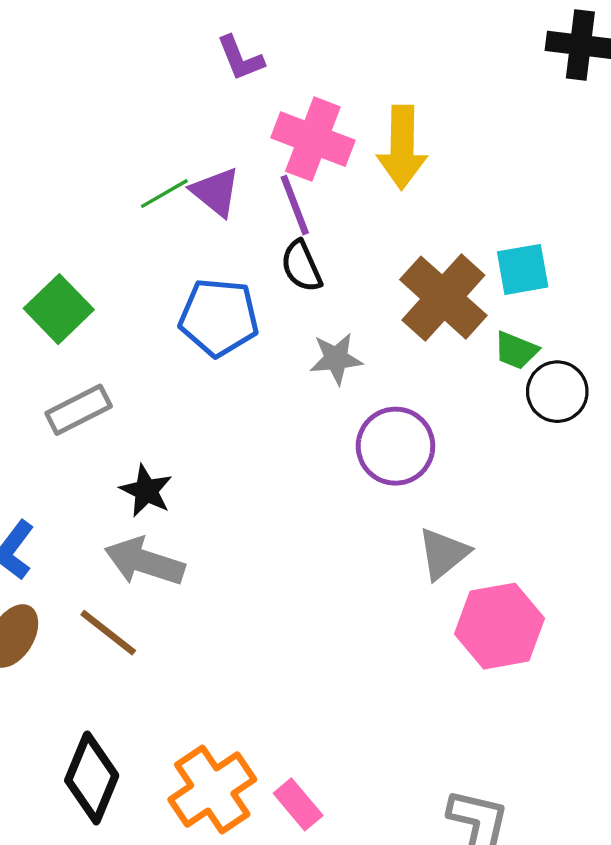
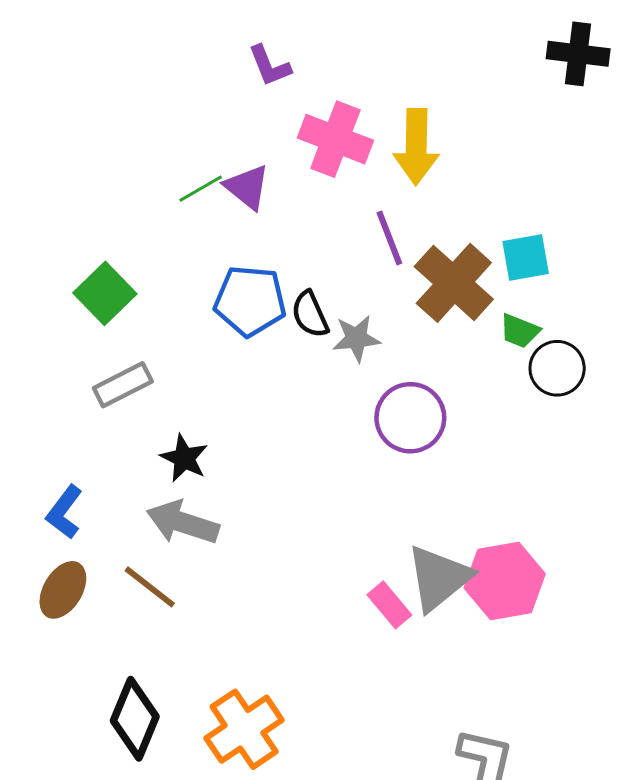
purple line: (295, 205) -> (389, 238), moved
black semicircle: (301, 266) -> (310, 314), moved
gray triangle: (443, 553) -> (439, 578), moved, size x1.4
pink rectangle: (298, 804) -> (389, 605), moved

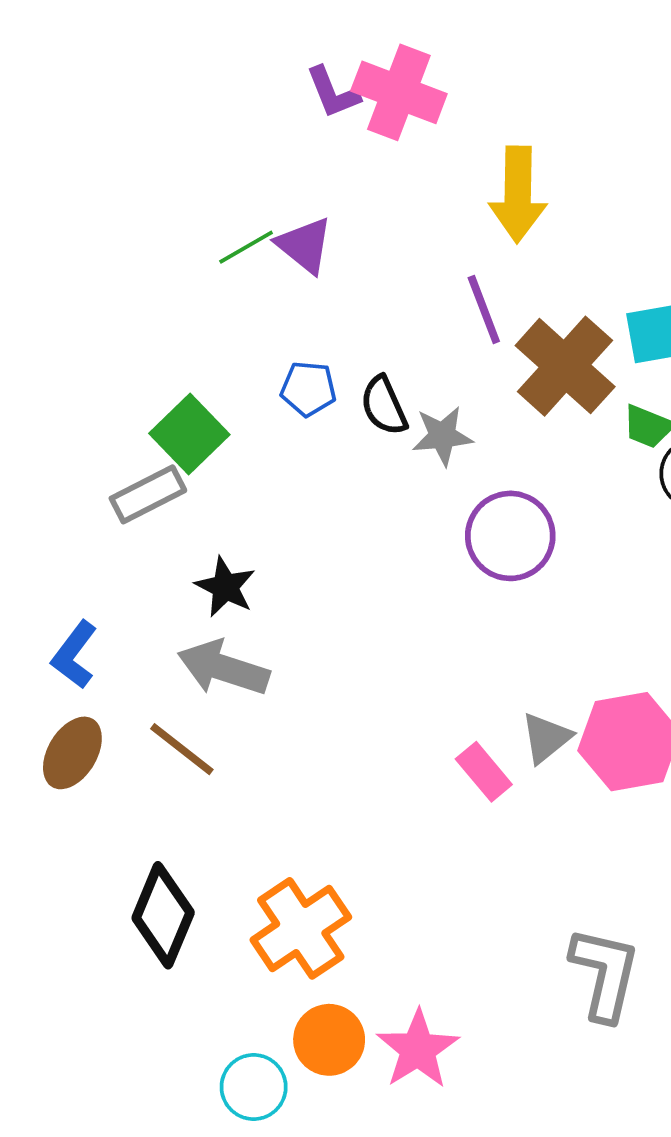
pink cross: (335, 139) -> (399, 92), moved
green square: (105, 293) -> (189, 434), moved
blue pentagon: (250, 301) -> (308, 389), size x0.6
gray triangle: (439, 578) -> (546, 738), size x0.6

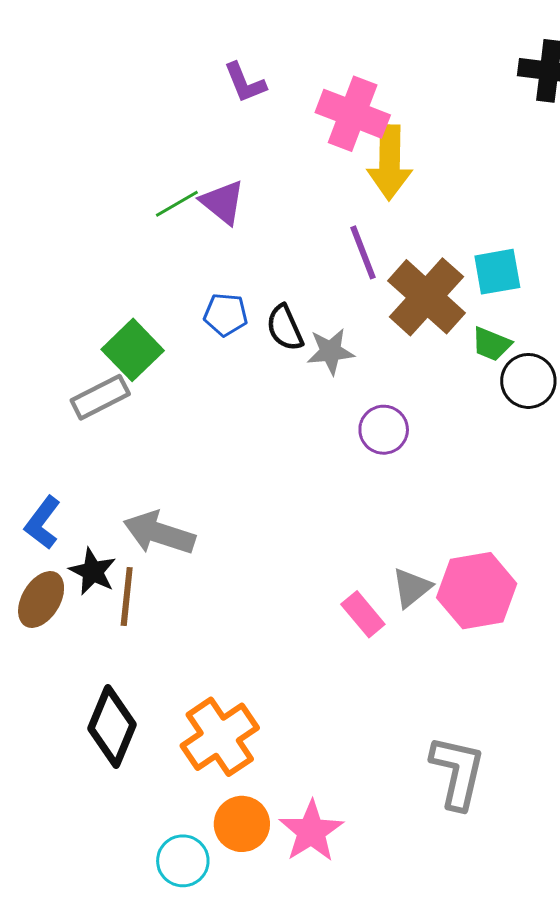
pink cross: (399, 92) -> (353, 114), moved
purple circle: (510, 536) -> (384, 430), size x0.7
black star: (225, 587) -> (93, 571), moved
brown line: (182, 749) -> (127, 597), turned 58

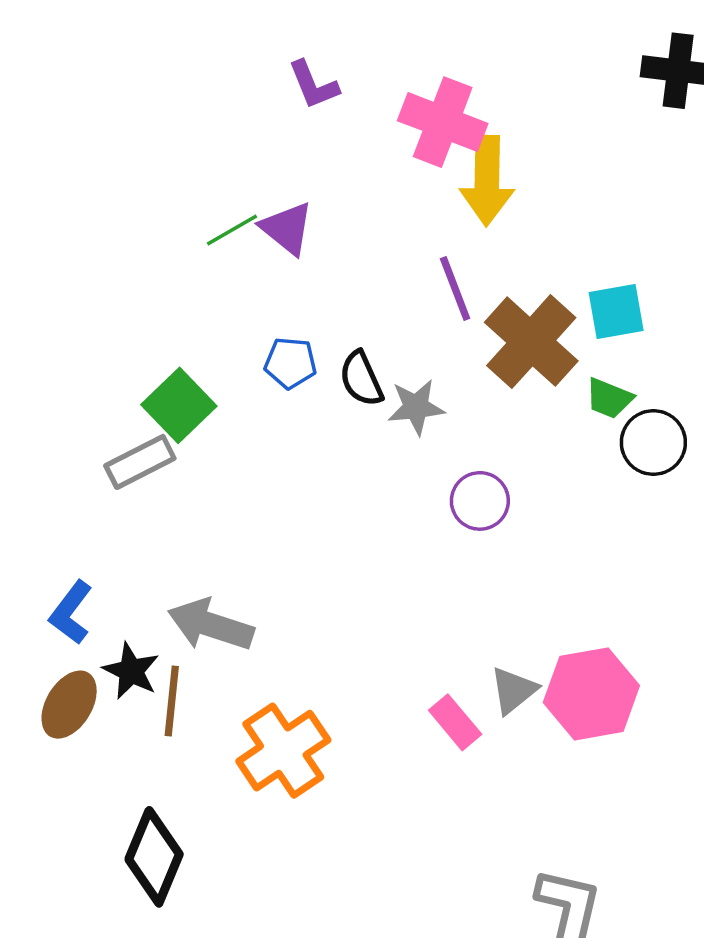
orange cross: (220, 737) -> (283, 751), moved

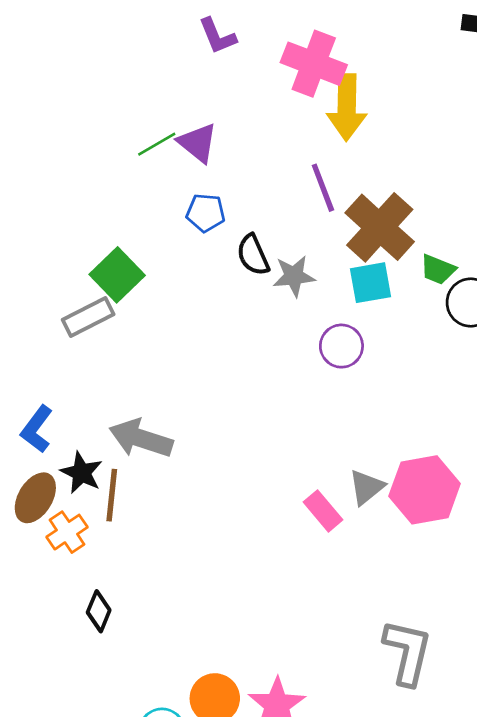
cyan square: (616, 311) -> (370, 283), moved
blue pentagon: (290, 363) -> (206, 213), moved
orange cross: (283, 751) -> (67, 532), moved, size x0.6
black diamond: (154, 857) -> (99, 611), size x0.6

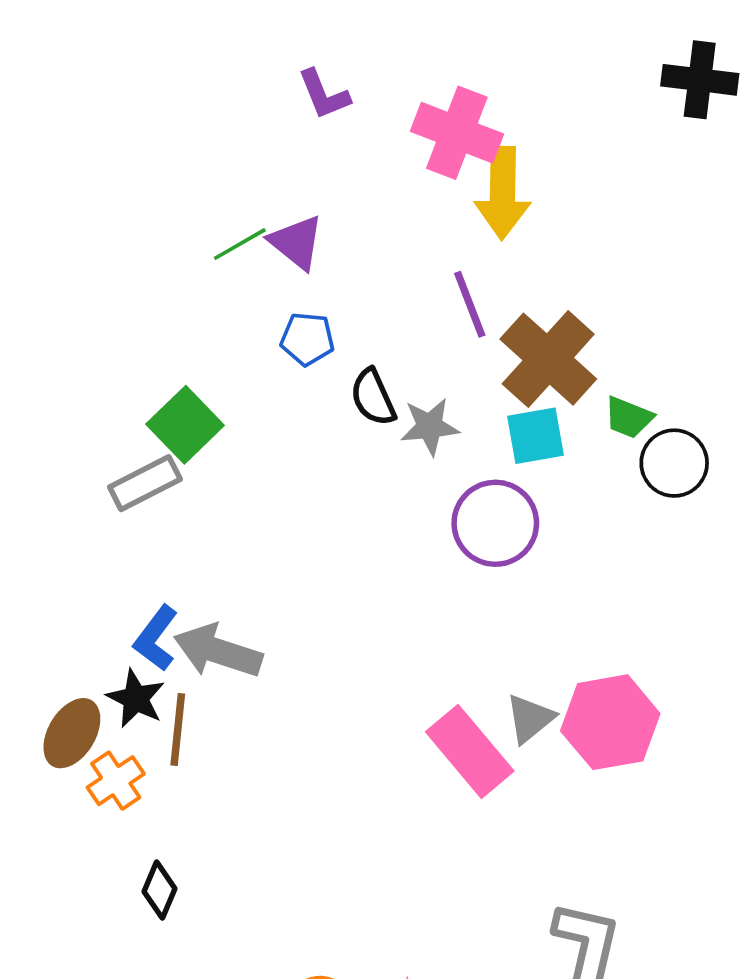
purple circle: (341, 346) -> (495, 523), size x1.4
blue L-shape: (37, 429) -> (156, 638), moved
pink rectangle: (323, 511) -> (470, 751), size x1.6

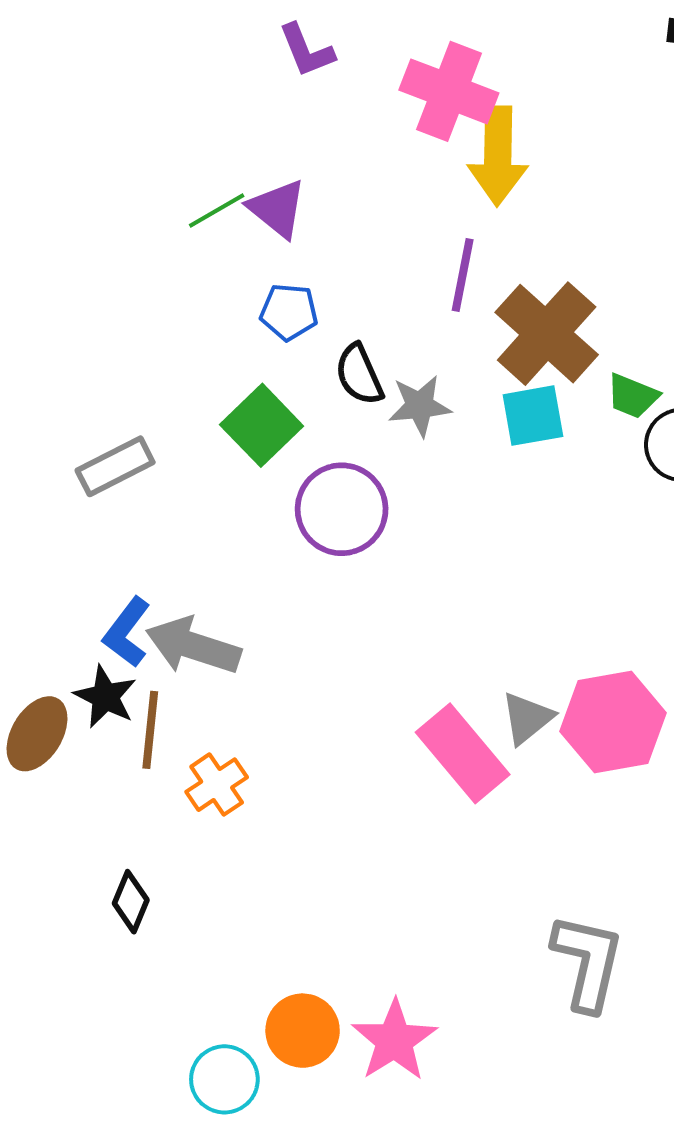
purple line: (470, 304) -> (463, 275), turned 32
green square: (185, 425) -> (262, 425), moved
purple circle: (495, 523) -> (342, 509), moved
orange cross: (116, 781) -> (217, 785), moved

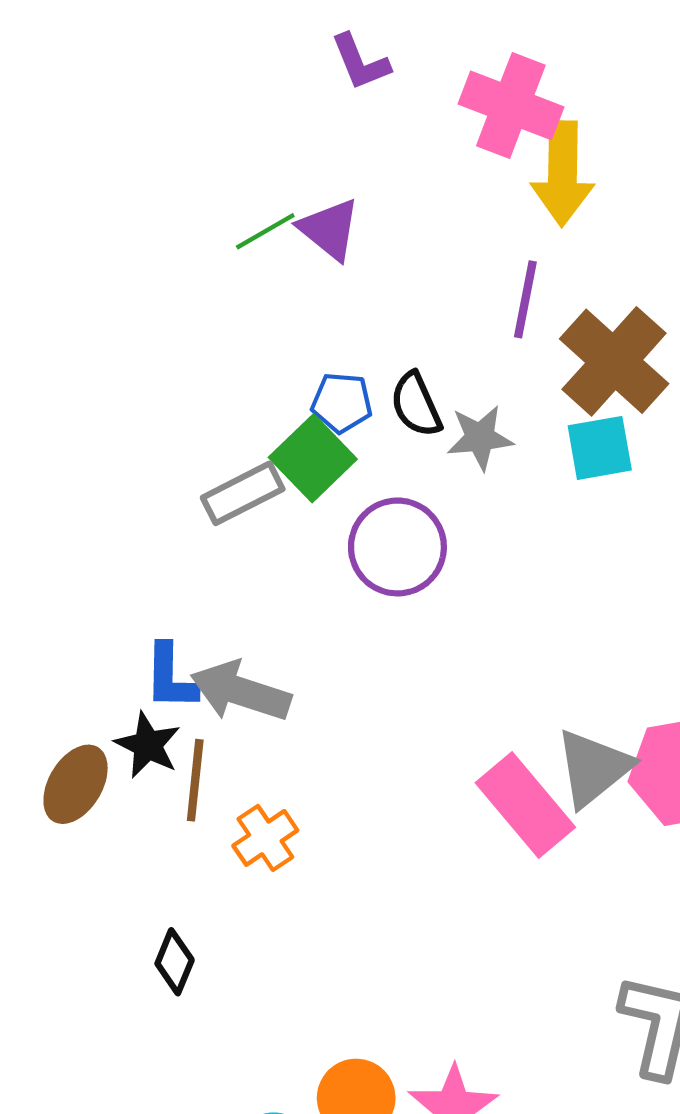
blue pentagon: (289, 312) -> (342, 403), moved
gray rectangle: (115, 466) -> (243, 493), moved
blue L-shape: (127, 632) -> (170, 677), turned -36
gray triangle: (527, 718) -> (593, 768), size x1.4

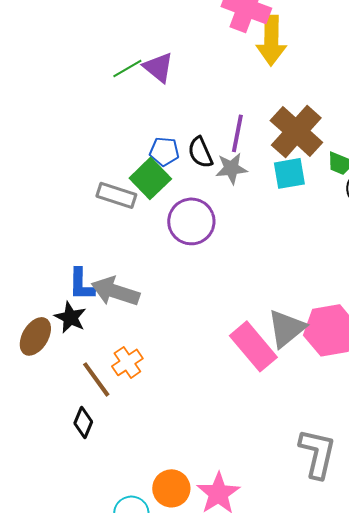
purple line: (525, 299) -> (237, 133), moved
gray rectangle: (243, 493) -> (116, 195), turned 45
brown line: (195, 780) -> (96, 379), moved, turned -42

